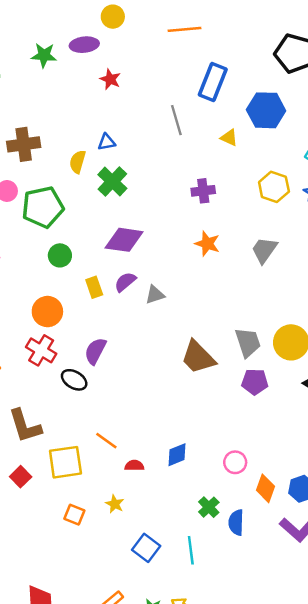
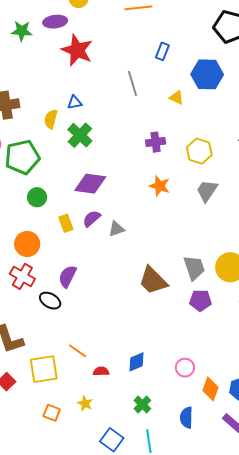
red star: (110, 79) -> (77, 50), size x1.8
blue rectangle: (213, 82) -> (162, 51), size x0.6
yellow hexagon: (274, 187) -> (199, 151), moved
green cross: (209, 507) -> (142, 405), moved

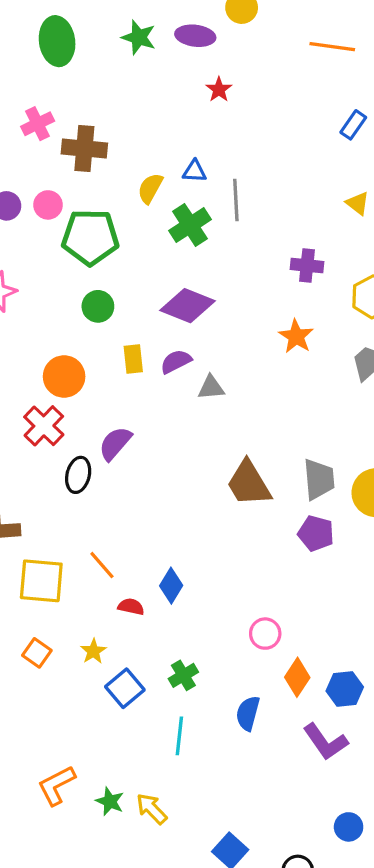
red star: (77, 50) -> (219, 90), size x0.5
gray line: (133, 83) -> (236, 200), moved
black ellipse: (50, 301) -> (78, 475), turned 60
blue diamond: (136, 362) -> (171, 586), moved, turned -50
blue square: (112, 440) -> (125, 688), moved

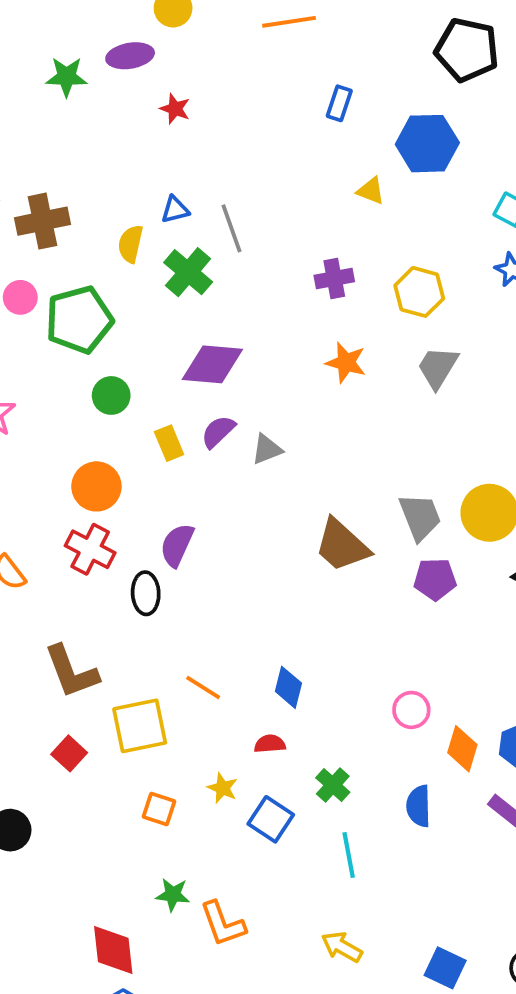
red semicircle: (131, 607) -> (270, 744), moved
orange L-shape: (56, 785) -> (223, 924), moved, turned -66
green star: (110, 801) -> (173, 895), moved

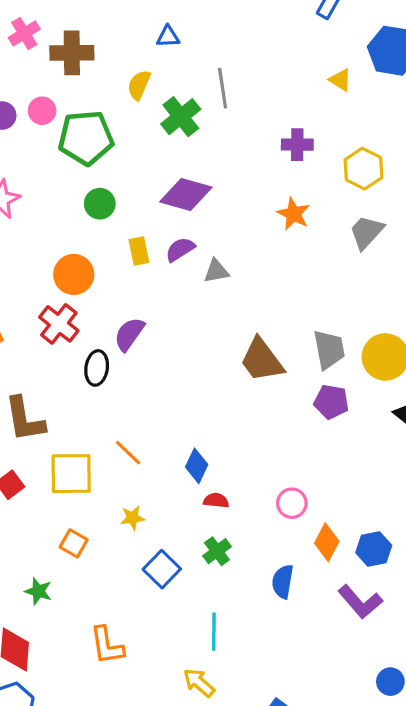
blue triangle: (175, 210) -> (168, 37), moved
red semicircle: (270, 744) -> (216, 501), moved
yellow star: (223, 788) -> (133, 518), moved, turned 30
cyan line: (349, 855) -> (214, 632), moved
green star: (173, 895) -> (38, 591), moved

